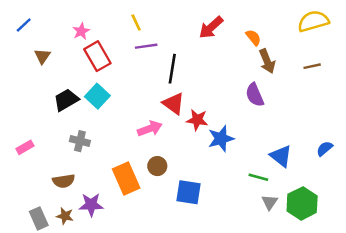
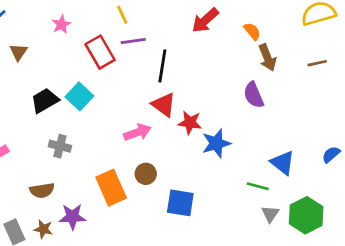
red rectangle: (97, 56) -> (100, 52), moved

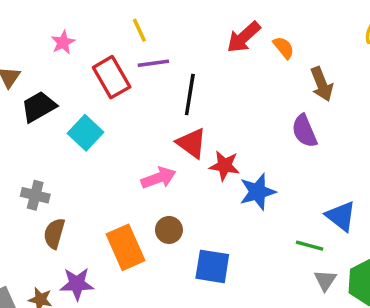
orange semicircle: (252, 31) -> (284, 48), moved
black trapezoid: (45, 100) -> (39, 107), moved
gray cross: (60, 146) -> (35, 195), moved
brown semicircle: (42, 190) -> (54, 233), moved, turned 115

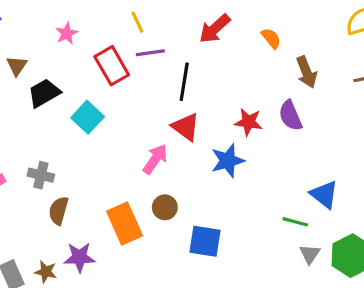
red arrow: (244, 37) -> (215, 29), moved
red star: (225, 166) -> (249, 122), moved
pink arrow: (159, 178) -> (155, 159), turned -36
blue star: (258, 192) -> (228, 161), moved

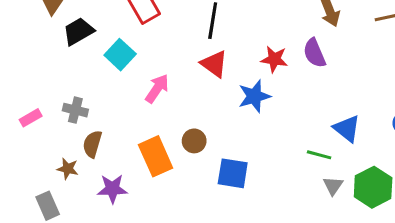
pink arrow: (155, 159) -> (157, 88), moved
brown star: (46, 272) -> (68, 169), moved

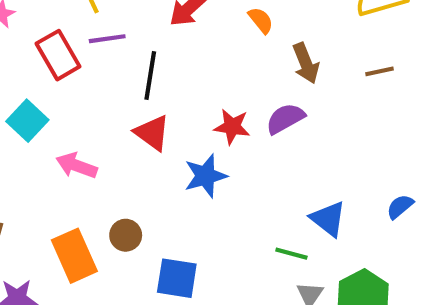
purple semicircle: (314, 53) -> (285, 119), turned 84
pink arrow: (157, 88) -> (77, 166), turned -104

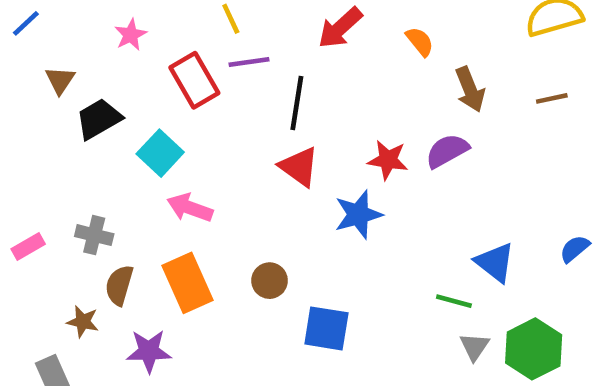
pink arrow: (77, 166) -> (190, 208), moved
orange rectangle: (74, 256) -> (188, 283), moved

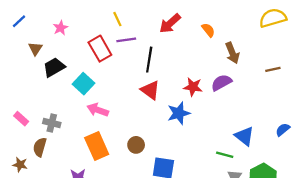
pink star: (131, 35) -> (61, 28), moved
brown line: (552, 98) -> (273, 69), moved
pink rectangle: (28, 246) -> (21, 119), moved, turned 72
brown semicircle: (119, 285) -> (40, 147), moved
brown star: (83, 322) -> (20, 165), moved

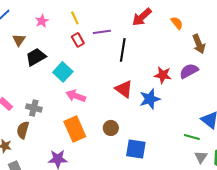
yellow line: (117, 19) -> (75, 18), moved
red rectangle: (100, 49) -> (78, 40), size x0.6
red triangle: (150, 90) -> (124, 89), moved

